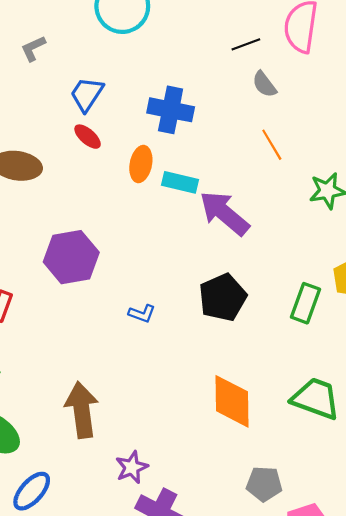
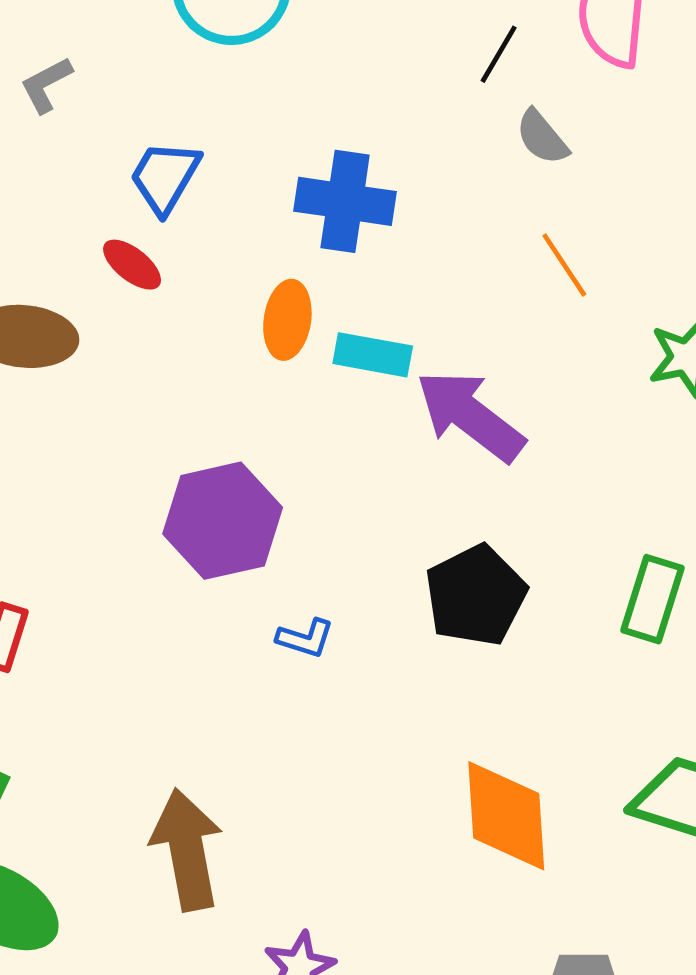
black line: (246, 44) -> (499, 54), turned -36
red ellipse: (88, 137) -> (132, 265), moved
purple hexagon: (71, 257) -> (223, 521), moved

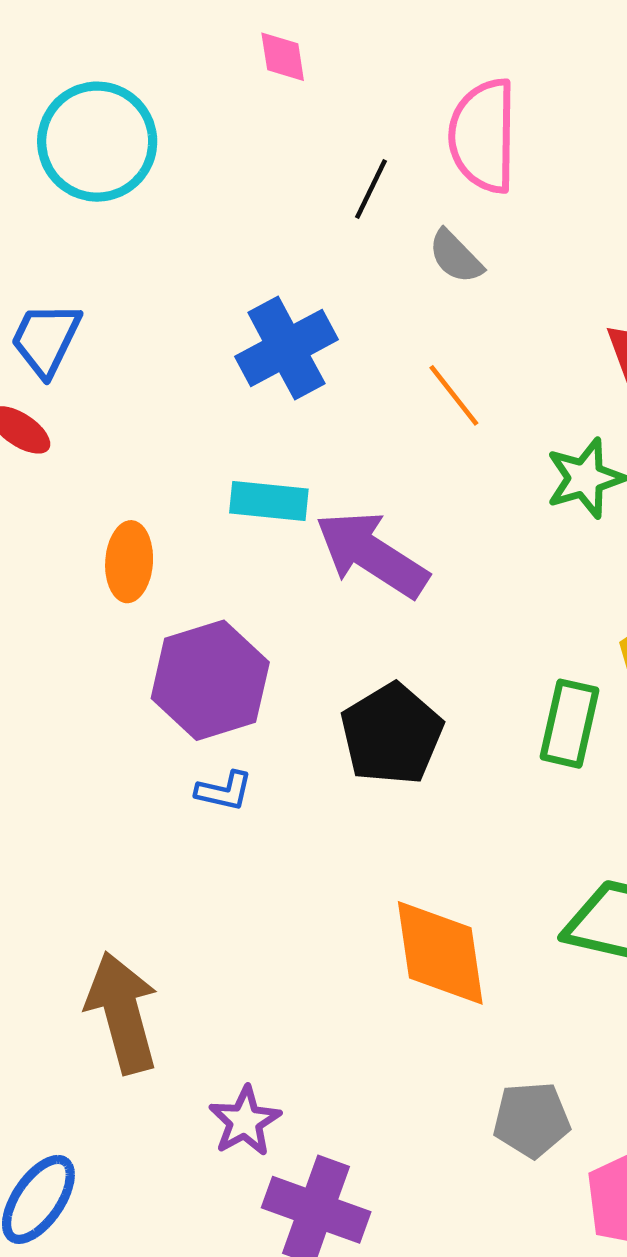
gray semicircle: (542, 137) -> (456, 257), moved
blue cross: (345, 201) -> (286, 348), moved, turned -32
orange ellipse: (287, 320) -> (129, 562), moved
purple hexagon: (223, 521) -> (210, 680), moved

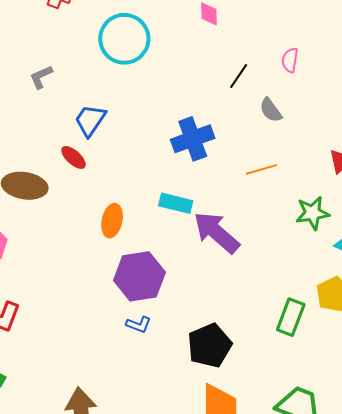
pink semicircle: (483, 136) -> (290, 60), size x0.5
orange line: (454, 395) -> (261, 169), turned -76
black pentagon: (392, 734) -> (210, 345), moved

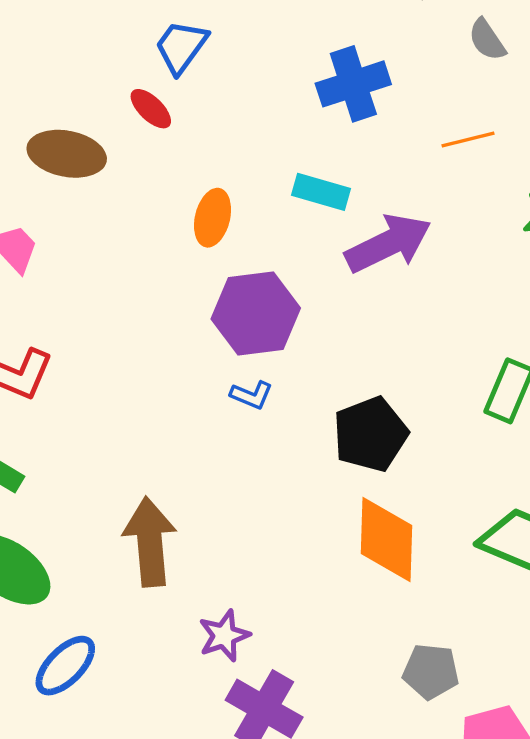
purple arrow: (216, 232) -> (388, 243), turned 111

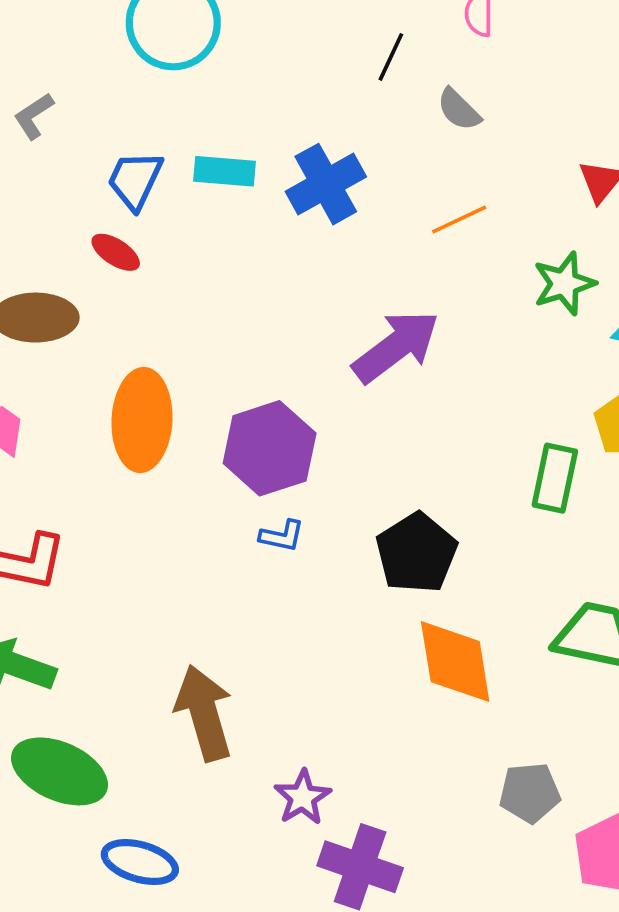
cyan rectangle: (321, 192) -> (225, 171), moved
orange ellipse: (213, 218) -> (142, 420), moved, size x1.6
blue ellipse: (65, 666) -> (140, 862), turned 72

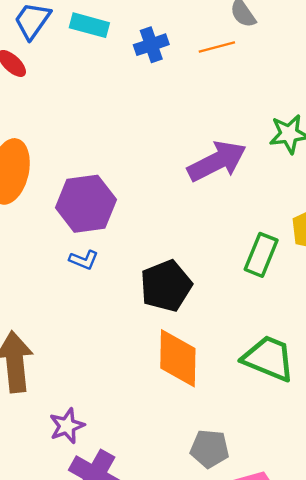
blue cross: (326, 184) -> (151, 45), size x0.7
orange line: (459, 220) -> (217, 47), moved
purple arrow: (396, 347) -> (217, 161), moved

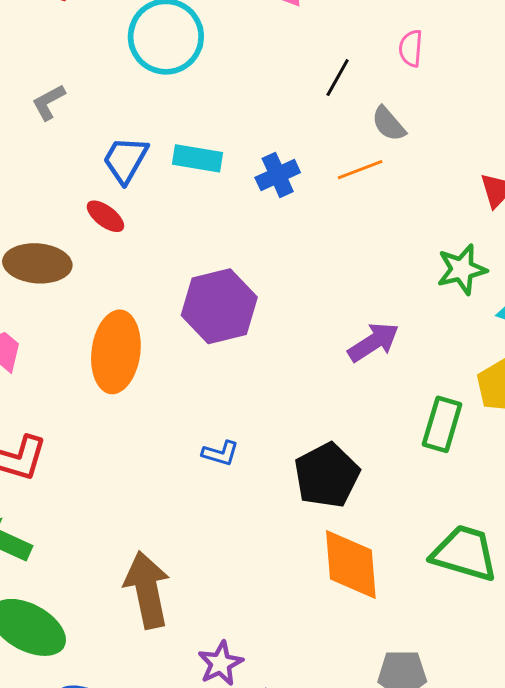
purple arrow: (217, 161) -> (374, 342), moved, size x0.7
purple hexagon: (86, 204) -> (219, 306), moved

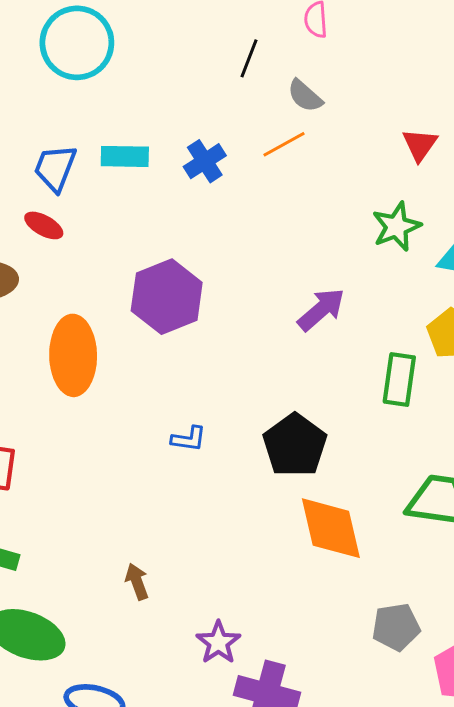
brown arrow: (147, 590) -> (137, 581), size x0.5

